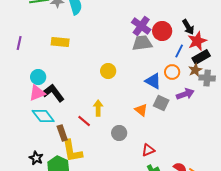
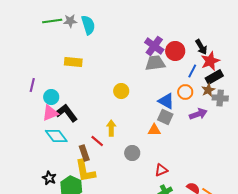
purple line: (19, 43) -> (32, 85), moved
gray square: (161, 103) -> (165, 117), moved
orange triangle: (141, 110) -> (154, 130), turned -40
brown rectangle: (62, 133) -> (84, 153), moved

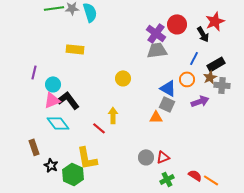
red circle: (175, 51) -> (177, 24), moved
red star: (210, 61) -> (215, 21), moved
brown rectangle: (84, 153) -> (34, 147), moved
gray circle: (132, 153) -> (146, 157), moved

